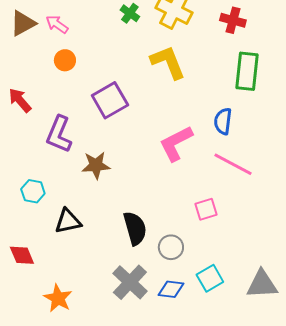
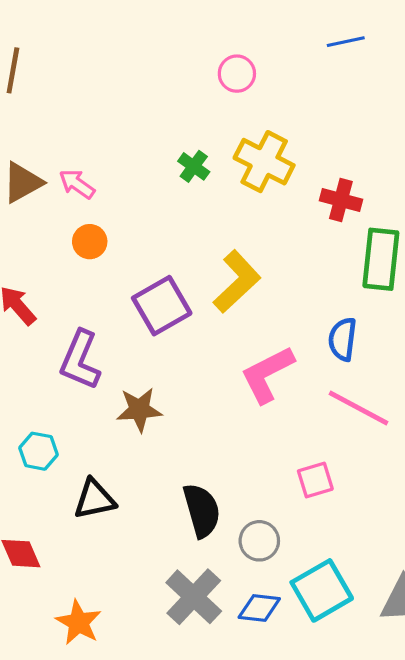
red cross: (233, 20) -> (341, 200), moved
yellow L-shape: (168, 62) -> (237, 282), moved, turned 69
cyan square: (210, 278) -> (322, 590), size x1.4

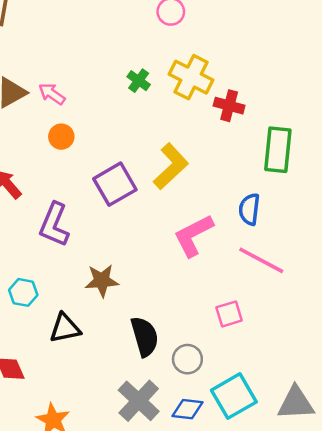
red cross: (341, 200) -> (229, 106), moved
brown star: (139, 410) -> (102, 281), moved

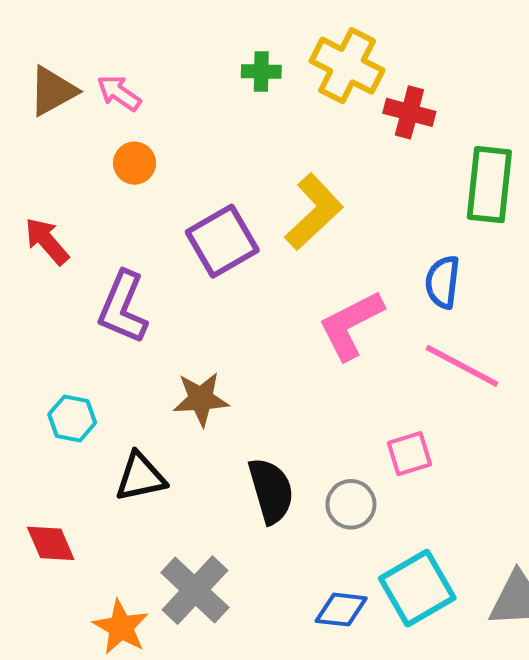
green cross: (139, 81) -> (261, 71), turned -35
gray circle: (187, 359) -> (351, 504), moved
gray cross: (139, 401) -> (195, 590), moved

